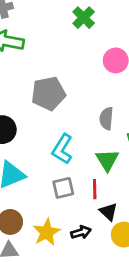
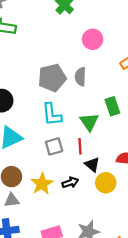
gray pentagon: (48, 93) -> (52, 78), moved
gray semicircle: (106, 118) -> (80, 77), moved
cyan L-shape: (62, 149) -> (52, 114), turned -35

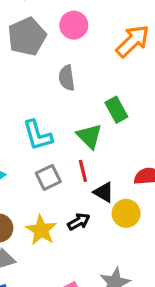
gray pentagon: (52, 78) -> (27, 37), moved

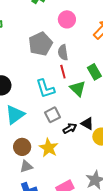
gray pentagon: (27, 37) -> (40, 44), moved
red line: (83, 171) -> (63, 72), moved
black arrow: (79, 222) -> (70, 128), moved

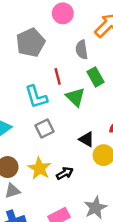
gray semicircle: (63, 52) -> (82, 50), moved
black arrow: (70, 128) -> (65, 173), moved

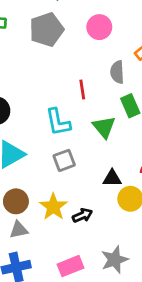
gray pentagon: (31, 43) -> (46, 30), moved
red line: (58, 76) -> (82, 89), moved
black triangle: (87, 139) -> (112, 178), turned -35

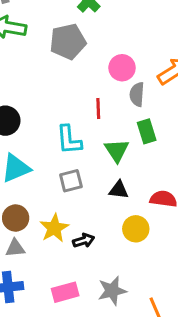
pink circle: (99, 27) -> (122, 68), moved
black triangle: (112, 178) -> (119, 190), moved

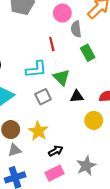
cyan L-shape: (69, 140) -> (36, 69), turned -80
green triangle: (117, 150) -> (62, 77), moved
black arrow: (84, 241) -> (56, 151), moved

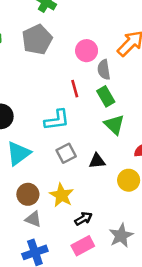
green rectangle: (88, 53) -> (106, 96), moved
green triangle: (62, 77) -> (114, 125), moved
black triangle: (77, 96) -> (97, 161), moved
gray triangle: (15, 150) -> (33, 219), turned 40

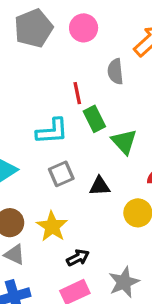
pink circle: (87, 51) -> (84, 28), moved
green rectangle: (106, 96) -> (94, 119), moved

